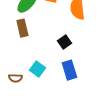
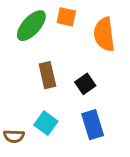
brown rectangle: (22, 28) -> (47, 75), moved

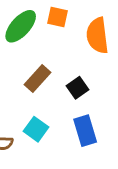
brown rectangle: (47, 75) -> (38, 78), turned 55

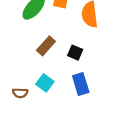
black square: (77, 88) -> (75, 53), turned -32

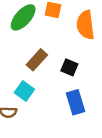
cyan square: (45, 83) -> (24, 91), moved

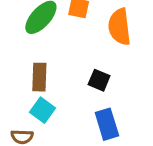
brown rectangle: (37, 60) -> (39, 77), moved, turned -40

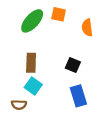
orange semicircle: (119, 27) -> (87, 28), size x0.7

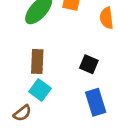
brown semicircle: (19, 105) -> (22, 113), turned -40

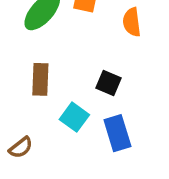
cyan square: (40, 90) -> (74, 117), moved

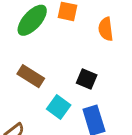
brown rectangle: (40, 79) -> (31, 76), turned -60

